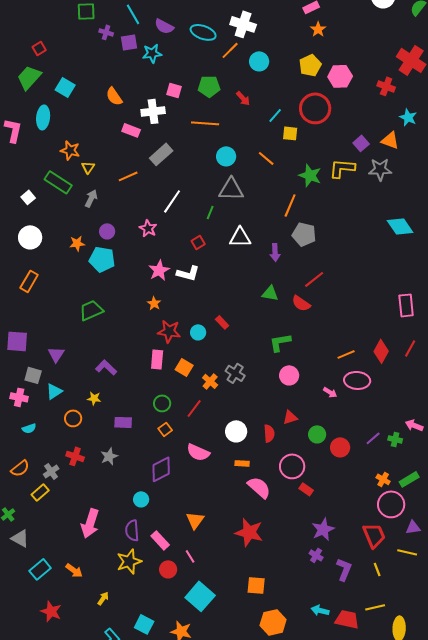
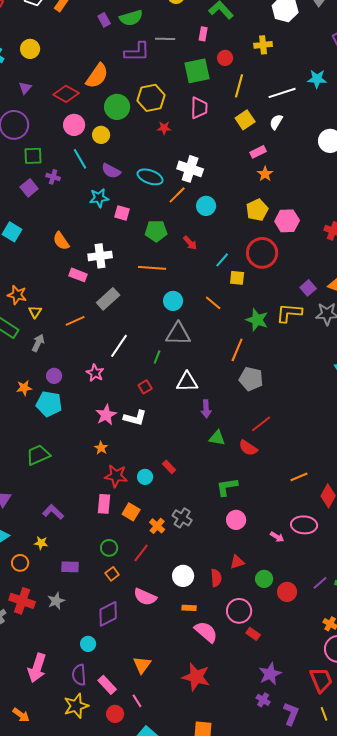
purple square: (129, 42) -> (29, 188), moved, turned -30
pink square: (174, 90) -> (122, 213), moved
purple arrow: (275, 252) -> (206, 409), moved
orange line: (346, 354) -> (299, 477), moved
red cross: (75, 456) -> (22, 601), size x1.4

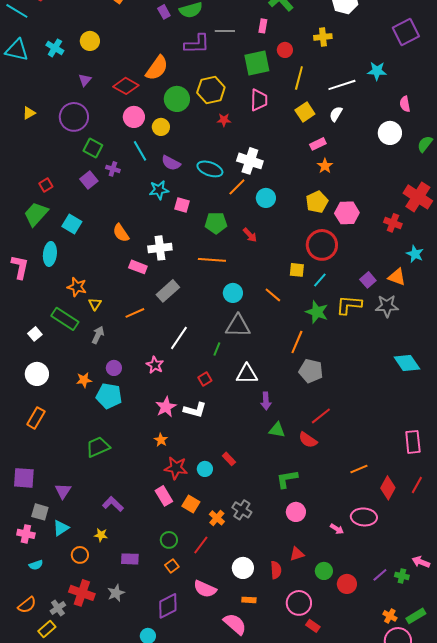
green square: (33, 156) -> (93, 148), turned 30
cyan line: (222, 260) -> (320, 280), moved
pink rectangle: (104, 504) -> (164, 496), turned -36
pink semicircle: (206, 632) -> (235, 624), moved

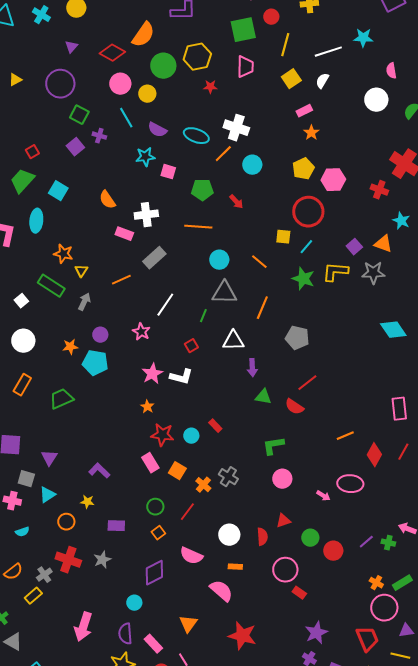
orange line: (297, 342) -> (262, 308), moved
green trapezoid: (98, 447) -> (61, 399), moved

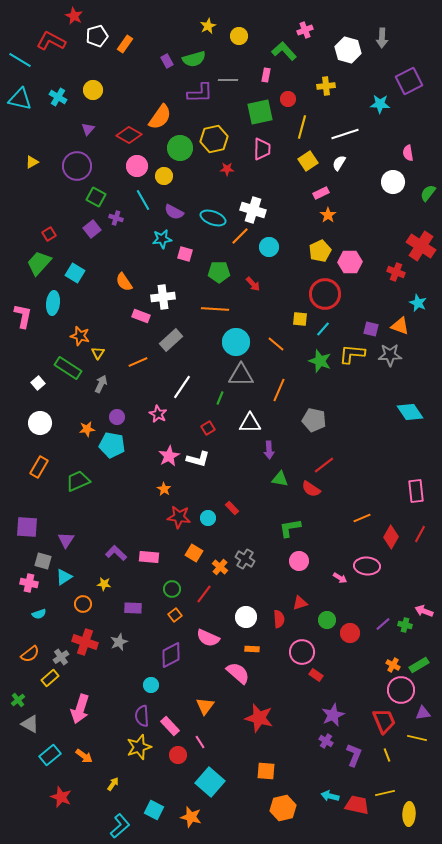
cyan star: (363, 38) -> (380, 104), moved
purple square: (354, 247) -> (371, 329), turned -35
cyan circle: (219, 260) -> (236, 342), size x1.4
pink rectangle: (150, 463) -> (149, 557), moved, turned -54
pink arrow: (83, 627) -> (80, 709), moved

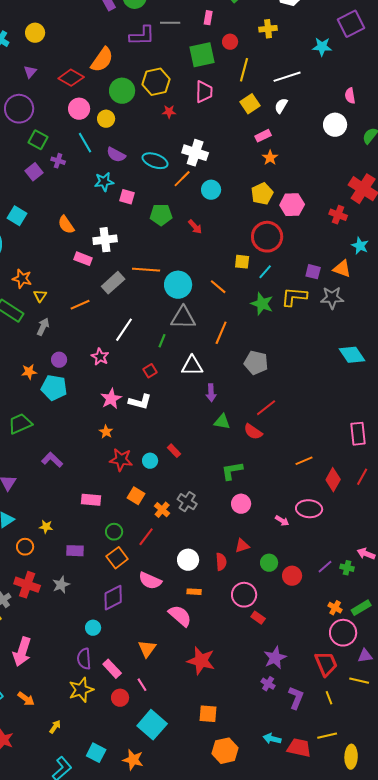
orange line: (215, 309) -> (146, 270), moved
purple L-shape: (116, 553) -> (52, 460), moved
orange square: (175, 615) -> (117, 558), size x1.5

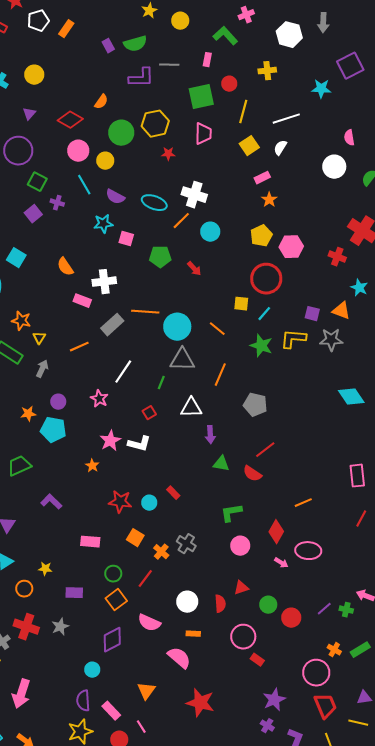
orange semicircle: (102, 60) -> (101, 102), size x0.6
orange star: (106, 432) -> (92, 466), moved
red diamond: (333, 480) -> (276, 532), moved
pink circle: (343, 633) -> (316, 673), moved

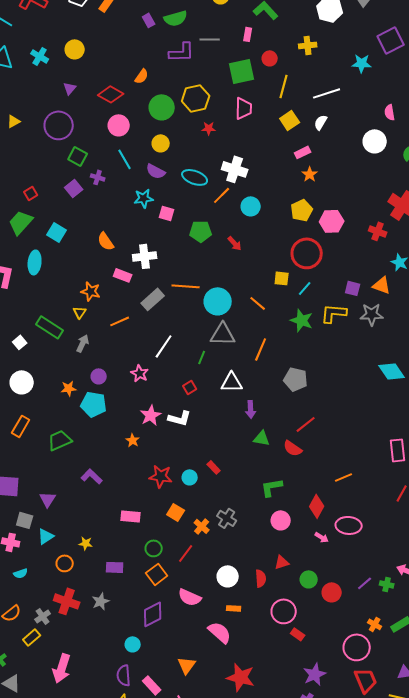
yellow circle: (105, 161) -> (161, 143), moved
orange star: (21, 321) -> (91, 291), moved

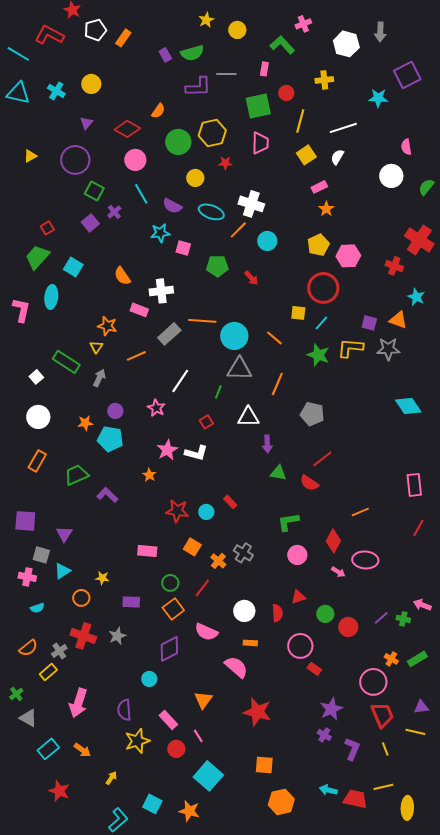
yellow circle: (161, 143) -> (195, 178), moved
purple cross: (98, 177) -> (114, 212), turned 32
purple L-shape: (92, 476) -> (107, 495), moved
purple semicircle: (124, 675) -> (124, 710), moved

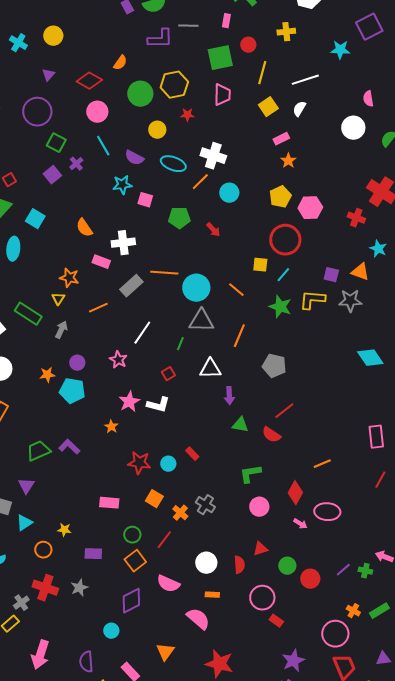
green trapezoid: (76, 475) -> (38, 451), moved

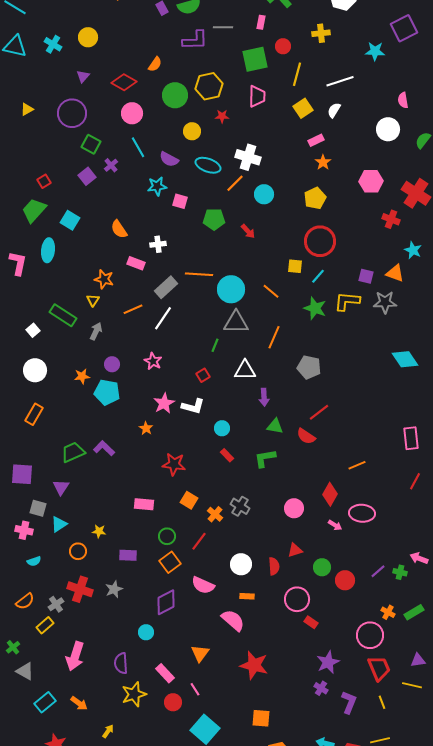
pink hexagon: (310, 208) -> (371, 181), moved
white cross: (123, 243) -> (158, 244), size x0.7
white line: (142, 333) -> (163, 318), moved
cyan circle: (168, 464) -> (222, 428), moved
green L-shape: (250, 474) -> (265, 458), moved

